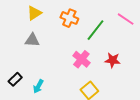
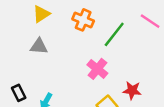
red star: (113, 60) -> (132, 90), moved
black rectangle: (15, 79) -> (19, 93), turned -72

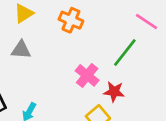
green line: (114, 34) -> (125, 53), moved
red star: (132, 90) -> (114, 92), moved

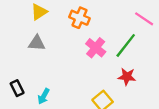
pink cross: (87, 75) -> (96, 48), moved
red star: (114, 92) -> (127, 77), moved

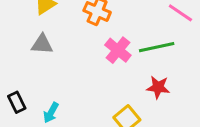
green line: (126, 45) -> (157, 47), turned 40

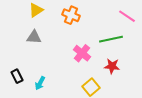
pink cross: (118, 50) -> (82, 53), moved

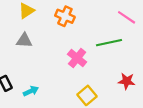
red star: (112, 66) -> (127, 81), moved
cyan arrow: (40, 83) -> (31, 91), turned -144

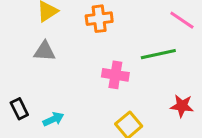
orange cross: (65, 16) -> (99, 19), turned -30
pink cross: (77, 58) -> (115, 75), turned -30

